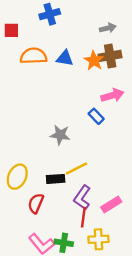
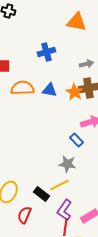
blue cross: (50, 14) -> (46, 52), moved
gray star: (60, 135) -> (67, 164), moved
black rectangle: (56, 179) -> (41, 194), turned 42

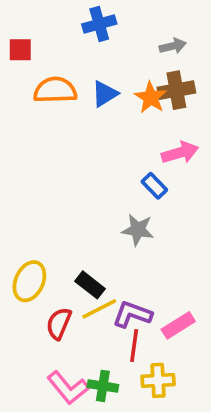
blue triangle: (49, 90) -> (105, 94), turned -42
yellow line: (59, 185) -> (99, 309), moved
purple L-shape: (64, 210) -> (132, 314), turned 75

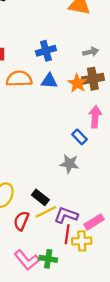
blue cross: (99, 24) -> (46, 51), moved
blue triangle: (105, 94) -> (49, 81), turned 36
pink arrow: (180, 153) -> (95, 117), turned -70
yellow cross: (158, 380) -> (82, 241), moved

